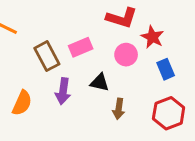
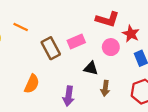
purple arrow: (63, 91) -> (69, 96), moved

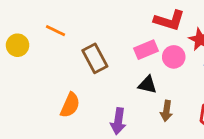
pink rectangle: (76, 42) -> (146, 50), moved

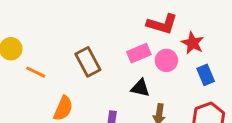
orange line: (55, 31) -> (36, 72), moved

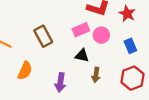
red star: (193, 43) -> (127, 14), moved

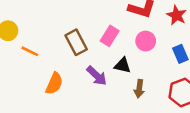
pink rectangle: (81, 30) -> (110, 36), moved, turned -35
purple arrow: (60, 82) -> (97, 76), moved, turned -54

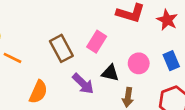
pink circle: (146, 41) -> (139, 63), moved

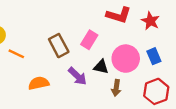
pink circle: (139, 63) -> (126, 59), size x1.5
orange semicircle: (38, 92) -> (39, 83), turned -126

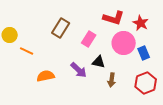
brown rectangle: (59, 46) -> (61, 28), moved, turned 60
pink circle: (126, 59) -> (124, 43), moved

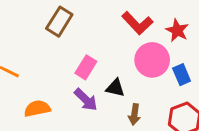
red L-shape: (114, 18) -> (137, 23), turned 30
brown rectangle: (61, 28) -> (59, 22), moved
pink rectangle: (89, 39) -> (86, 67), moved

